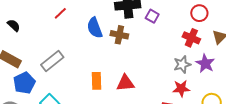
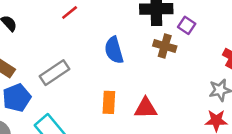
blue semicircle: (95, 28) -> (114, 50), moved
brown cross: (119, 35) -> (165, 46), moved

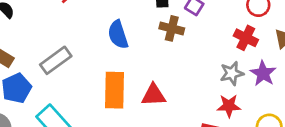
orange rectangle: (109, 102) -> (114, 90), size x1.5

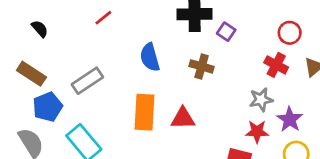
brown cross: (172, 28) -> (202, 66), moved
purple star: (263, 73) -> (290, 119), moved

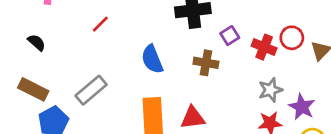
purple square: (226, 32) -> (230, 36), moved, turned 30
red circle: (290, 33) -> (292, 38), moved
red cross: (276, 65) -> (264, 47), moved

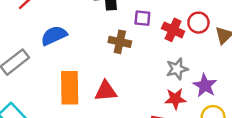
purple square: (230, 36) -> (142, 18), turned 35
blue semicircle: (152, 59) -> (54, 36), moved, turned 85

